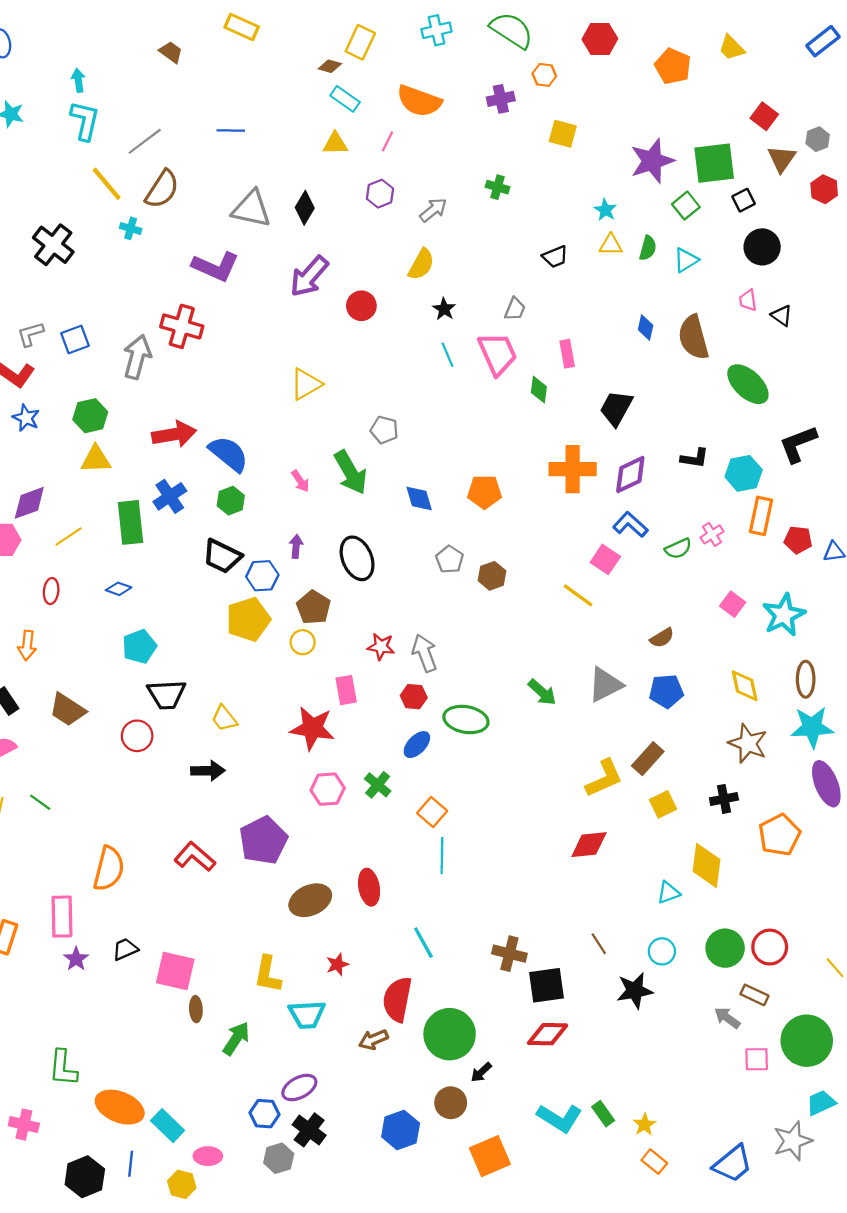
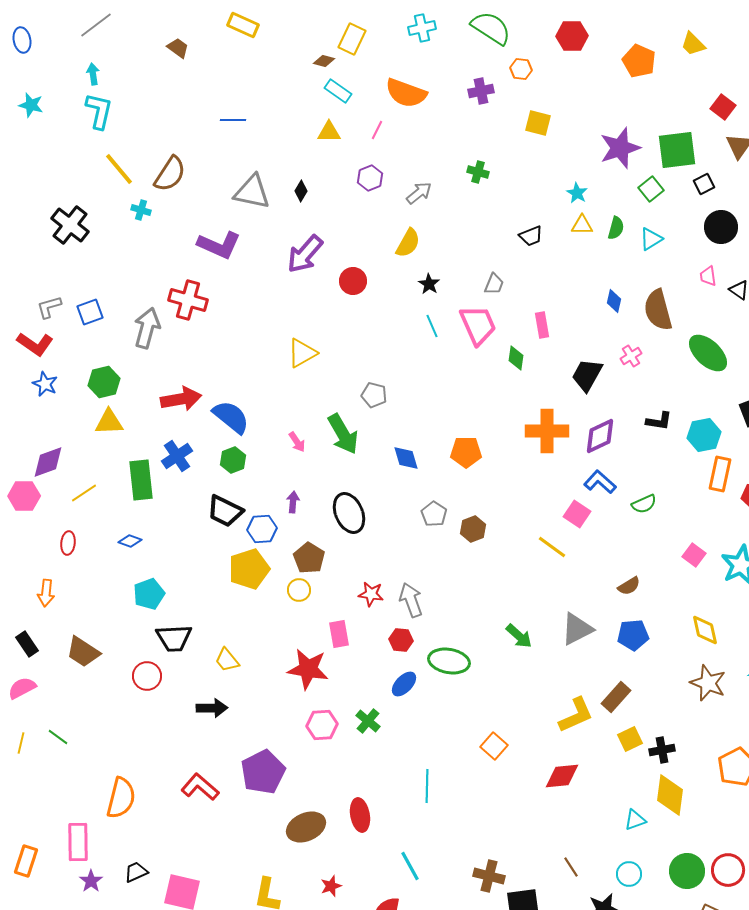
gray line: (145, 141) -> (96, 25), moved
black diamond: (305, 208) -> (301, 191), size x0.7
pink cross: (712, 534) -> (631, 356), moved
black cross: (724, 799) -> (662, 750), moved
orange square: (432, 812) -> (494, 746), moved

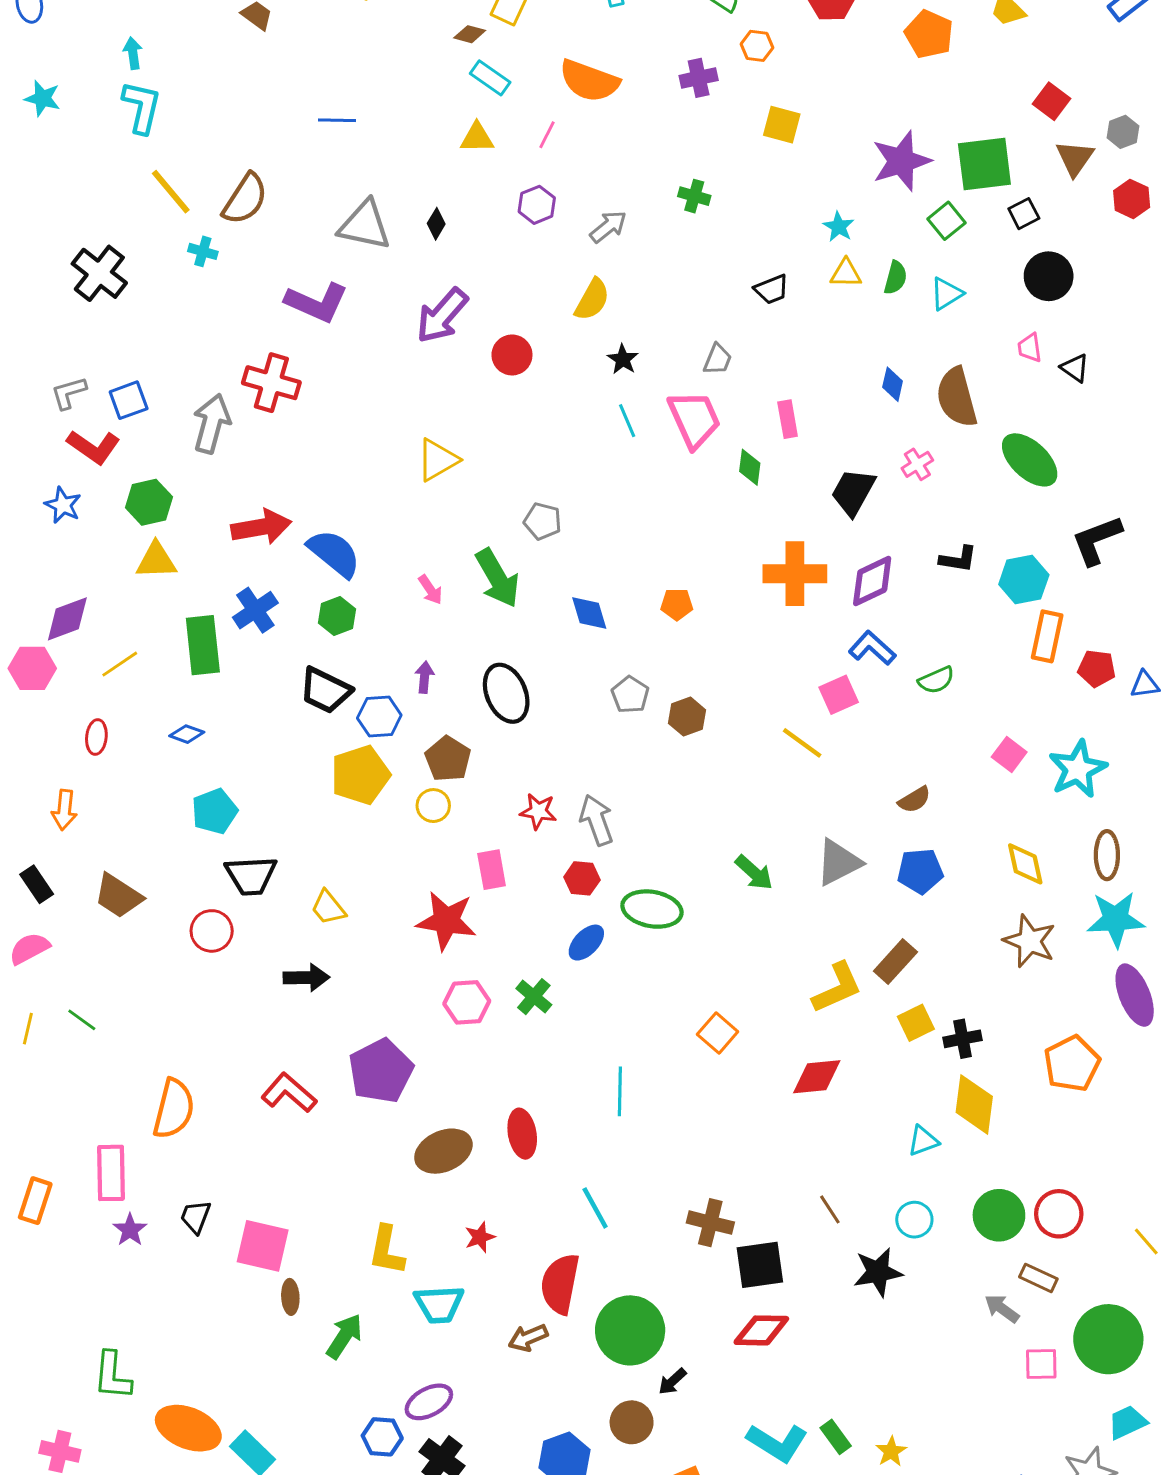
red L-shape: (35, 344) -> (94, 447), moved
orange pentagon: (466, 452) -> (677, 604), size x0.7
pink square: (577, 514) -> (839, 695), turned 32
black trapezoid: (136, 872) -> (196, 1217), turned -45

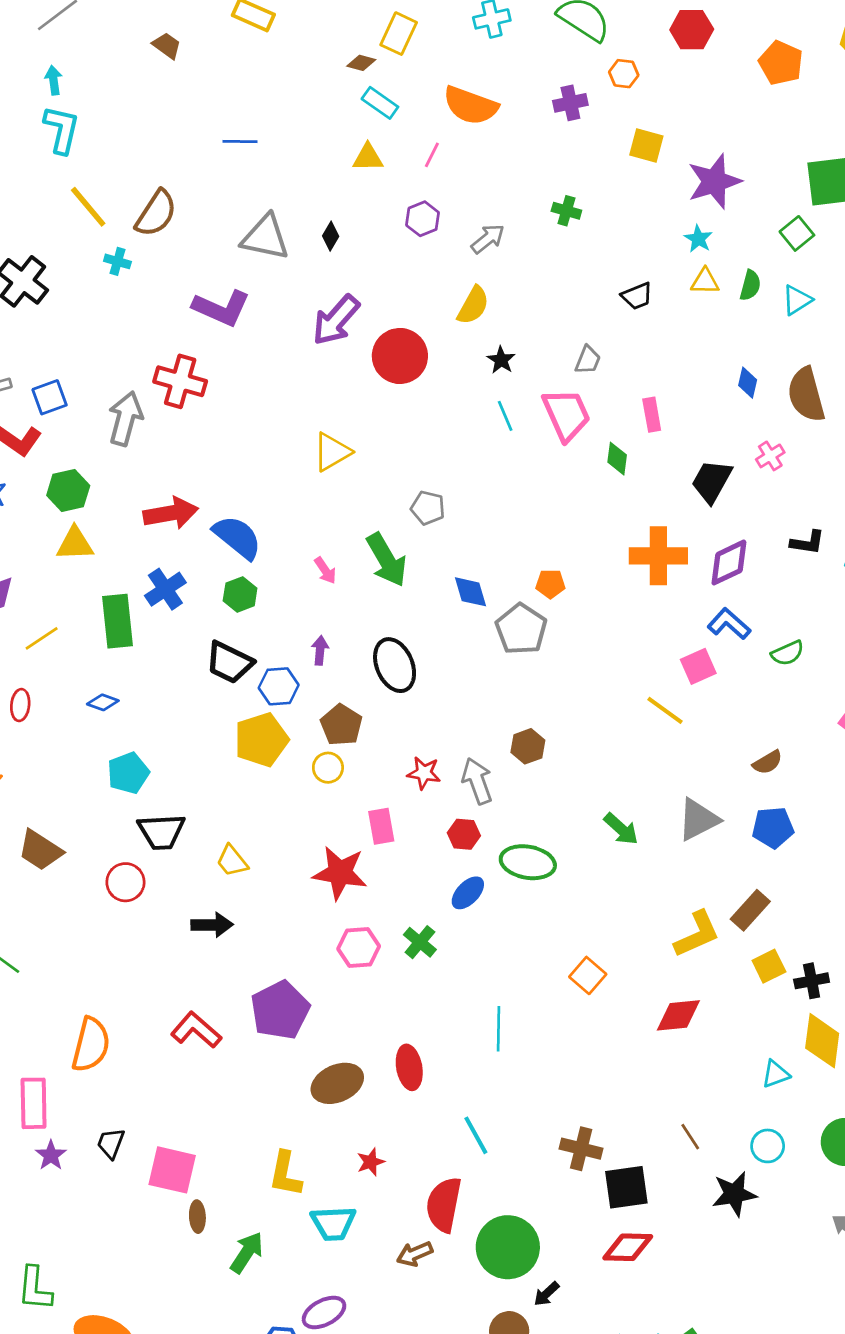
purple star: (901, 161) -> (714, 181), moved
red circle: (512, 355) -> (400, 356), size x1.5
gray pentagon: (630, 695) -> (521, 629), moved, size x1.5
brown hexagon: (687, 717) -> (528, 746), moved

